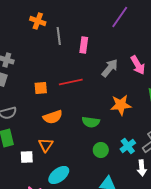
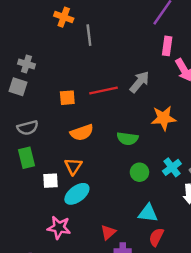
pink rectangle: (84, 45) -> (167, 46), moved
gray arrow: (110, 68) -> (139, 82), moved
cyan ellipse: (59, 175) -> (77, 194), moved

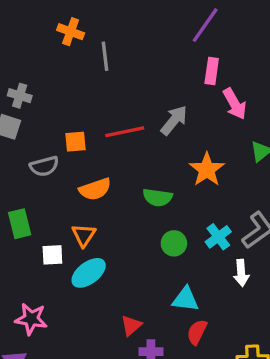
orange star: (164, 118) -> (207, 170), turned -30
gray semicircle: (28, 128) -> (44, 166), moved
pink star: (59, 228) -> (31, 319), moved

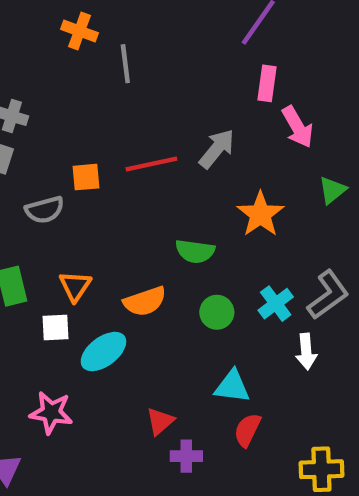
orange semicircle: (95, 189) -> (145, 301), moved
orange triangle: (84, 235) -> (75, 286), moved
pink star: (31, 319) -> (51, 413), moved

